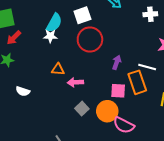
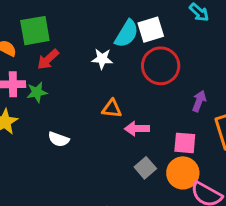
cyan semicircle: (54, 23) -> (127, 34), moved
pink square: (118, 91) -> (185, 143), moved

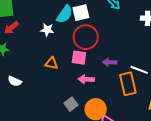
purple arrow: (199, 101) -> (110, 62), turned -112
pink arrow: (137, 129) -> (86, 79), moved
pink square: (185, 143) -> (79, 58), moved

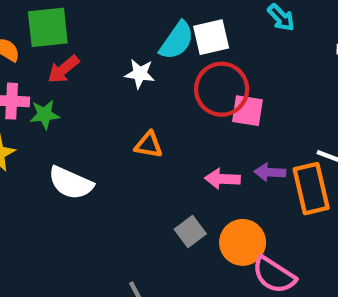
pink square: (79, 58) -> (247, 111), moved
purple arrow: (110, 62) -> (270, 172), moved
white semicircle: (15, 81) -> (71, 183), size x1.5

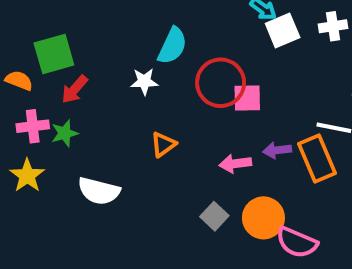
white square: (211, 37) -> (283, 31), moved
orange triangle: (149, 145) -> (163, 144), turned -36

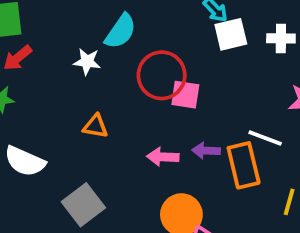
orange triangle: (163, 144) -> (95, 126), turned 36
gray square: (214, 216) -> (83, 205), moved, size x1.5

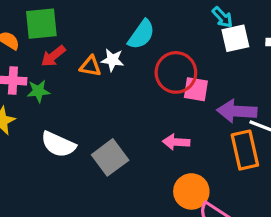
orange triangle: (95, 126) -> (90, 66), moved
purple arrow: (206, 151) -> (237, 111), moved, size x1.6
gray square: (83, 205) -> (110, 157), moved

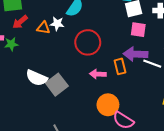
red circle: (176, 72) -> (88, 42), moved
pink square: (196, 89) -> (138, 30), moved
white semicircle: (58, 144) -> (37, 78), moved
orange rectangle: (245, 150) -> (120, 66), moved, size x0.7

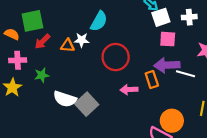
green star: (11, 44) -> (42, 75), moved
orange circle: (108, 105) -> (172, 121), moved

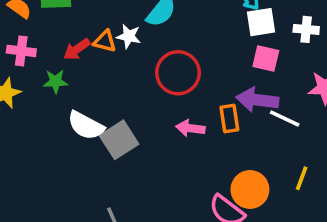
red arrow: (42, 41) -> (77, 49), moved

